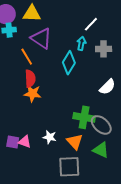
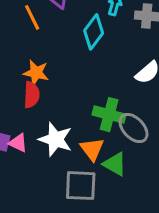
red semicircle: (30, 79) -> (32, 95), moved
white star: (50, 137) -> (55, 139), size x1.6
green triangle: (101, 150) -> (115, 164), moved

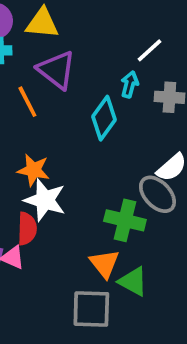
red semicircle: (32, 95) -> (27, 229), moved
gray ellipse: (133, 128) -> (157, 194), moved
white star: (55, 139) -> (45, 200), moved

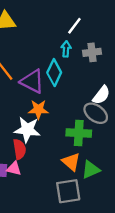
purple triangle: (57, 70) -> (32, 81), moved
orange star: (33, 170) -> (38, 109), moved
green triangle: (133, 282) -> (91, 170), turned -42

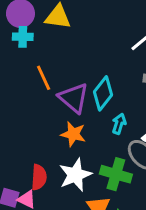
cyan arrow: (66, 49) -> (119, 124), moved
white star: (27, 130) -> (75, 175), moved, turned 30

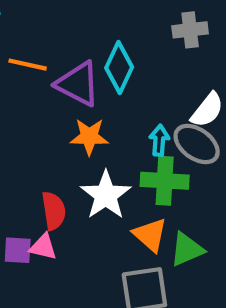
orange line: (44, 78) -> (28, 65), turned -40
cyan arrow: (119, 124) -> (159, 140), moved

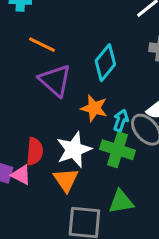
purple triangle: (78, 84) -> (55, 80), moved
orange star: (89, 137) -> (94, 108), moved
orange triangle: (150, 235) -> (66, 180), moved

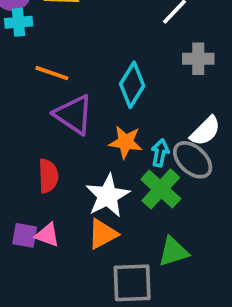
green cross: (118, 150) -> (161, 189), turned 32
red semicircle: (35, 151) -> (48, 176), moved
orange triangle: (66, 180) -> (103, 234), turned 44

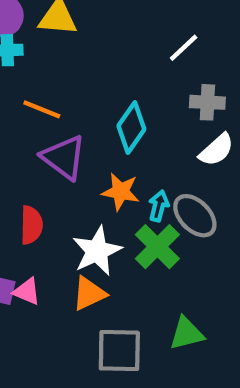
white semicircle: (205, 131) -> (217, 150), moved
green triangle: (173, 252) -> (186, 334), moved

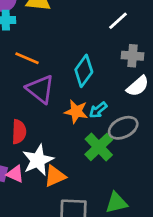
cyan arrow: (159, 206) -> (98, 110), moved, turned -144
gray ellipse: (195, 216) -> (123, 128), turned -72
white star: (97, 251) -> (38, 160), moved

